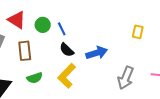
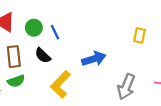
black semicircle: (67, 50) -> (43, 55), moved
green semicircle: (35, 78) -> (16, 81), moved

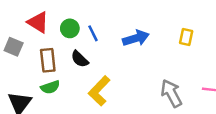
blue arrow: (94, 59) -> (136, 38), moved
gray arrow: (126, 87) -> (171, 93), turned 130

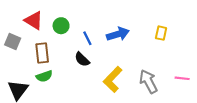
blue line: (93, 33) -> (87, 38), moved
black semicircle: (80, 59) -> (82, 59), moved
yellow L-shape: (99, 91) -> (113, 79), moved

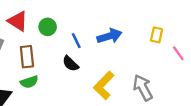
pink line: (182, 78) -> (178, 53), moved, turned 48

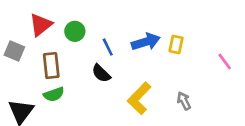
red triangle: (18, 21) -> (41, 25), turned 50
yellow rectangle: (157, 35) -> (176, 44), moved
gray arrow: (143, 88) -> (184, 101), size x0.6

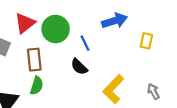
green circle: (75, 31) -> (56, 29), size x1.5
blue arrow: (146, 42) -> (115, 21), moved
green semicircle: (54, 94) -> (37, 86), turned -54

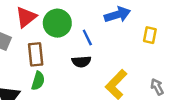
black semicircle: (79, 67) -> (81, 62), turned -48

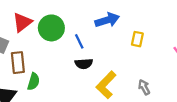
brown rectangle: (36, 54) -> (18, 63), moved
black semicircle: (81, 62) -> (84, 64), moved

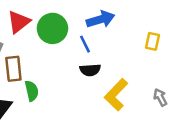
blue arrow: (107, 20) -> (101, 19), moved
green semicircle: (33, 82) -> (32, 91), turned -30

